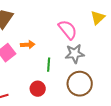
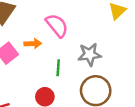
pink semicircle: (68, 30) -> (57, 25), moved

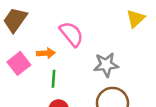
green line: (58, 68) -> (53, 79), moved

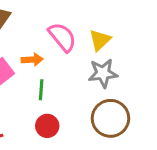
yellow triangle: (136, 19) -> (100, 40), moved

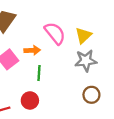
brown circle: (110, 118) -> (91, 95), size x0.6
red circle: (47, 126) -> (30, 100), moved

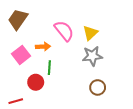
red circle: (30, 100) -> (36, 82), moved

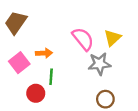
pink semicircle: (64, 31) -> (83, 39), moved
yellow triangle: (90, 33) -> (112, 38), moved

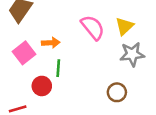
gray star: (99, 64) -> (132, 54), moved

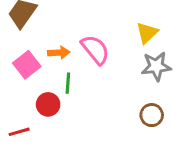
pink semicircle: (93, 27) -> (95, 50), moved
brown circle: (117, 92) -> (152, 115), moved

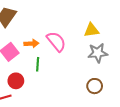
yellow triangle: (147, 33) -> (91, 30), turned 35
red circle: (48, 104) -> (16, 81), moved

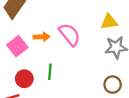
green line: (38, 64) -> (50, 72), moved

